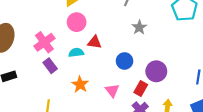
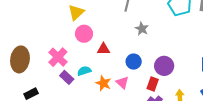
cyan semicircle: (76, 53) -> (84, 71), moved
orange star: (80, 84) -> (103, 83), moved
pink triangle: (112, 90) -> (122, 83), moved

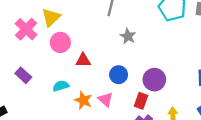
pink cross: (58, 57) -> (26, 29), moved
purple rectangle: (67, 77) -> (23, 75), moved

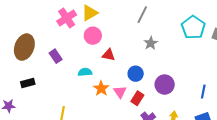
red rectangle: (141, 101) -> (137, 98), moved

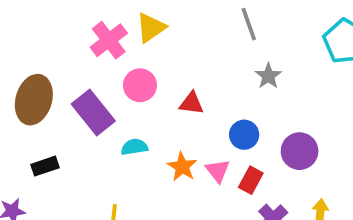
gray line: (142, 15) -> (249, 24), turned -42
pink circle: (93, 36) -> (140, 85), moved
purple rectangle: (56, 56) -> (93, 113), size x1.6
cyan semicircle: (85, 72) -> (134, 147), moved

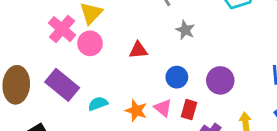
pink circle: (140, 85) -> (90, 43), moved
red triangle: (191, 103) -> (138, 50), moved

